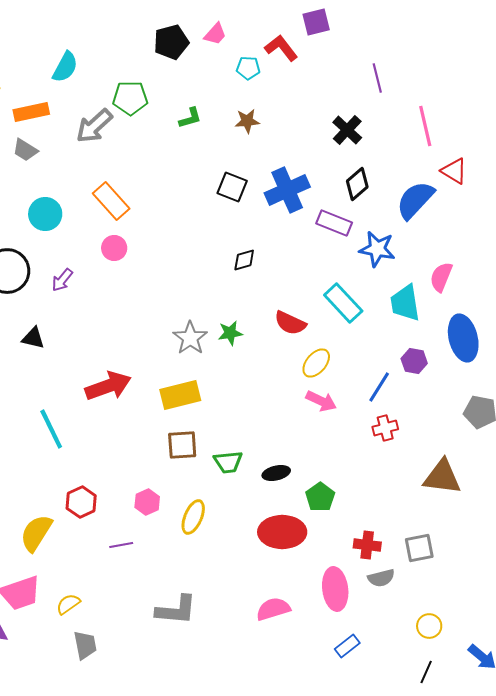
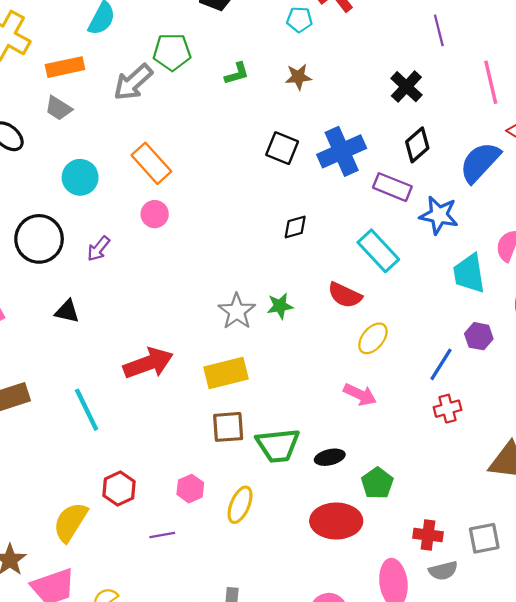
cyan rectangle: (343, 303) -> (378, 251), moved
pink arrow: (321, 401) -> (360, 395), moved
green trapezoid: (228, 462) -> (278, 445), size x1.4

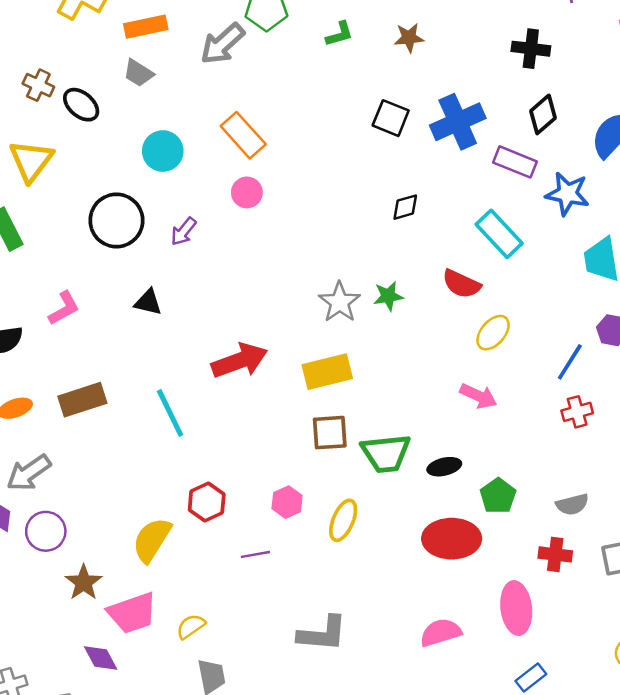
black cross: (406, 87) -> (531, 49), turned -36
gray semicircle: (443, 571) -> (572, 504), moved

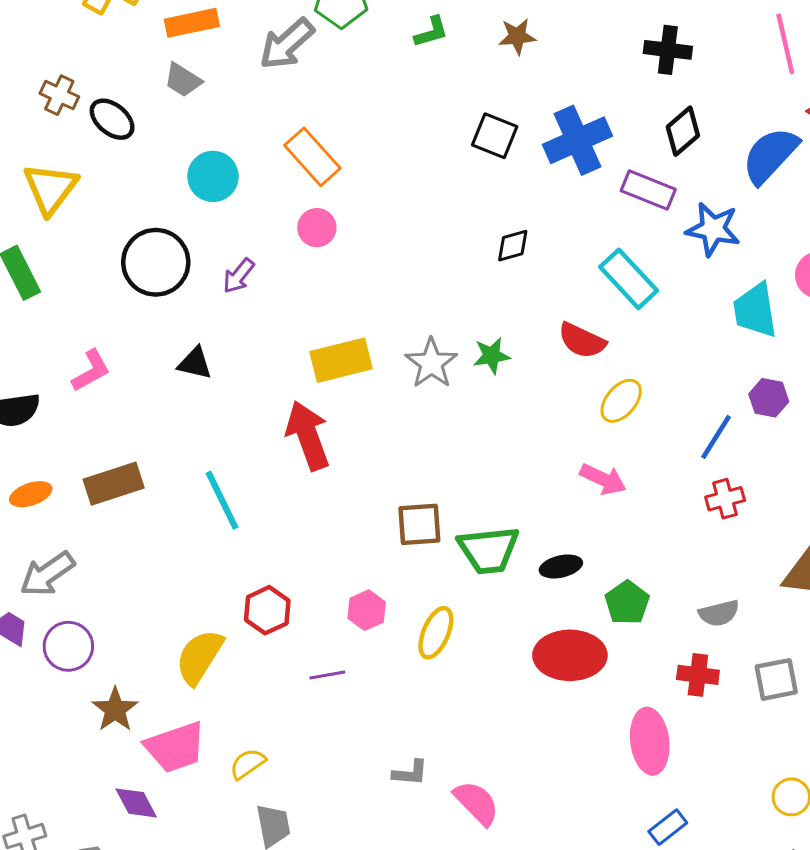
red arrow: (240, 361) -> (308, 435), turned -90
yellow rectangle: (327, 372) -> (341, 360), moved
pink semicircle: (441, 632) -> (477, 803), moved, turned 63
gray L-shape: (322, 634) -> (410, 773), size x0.6

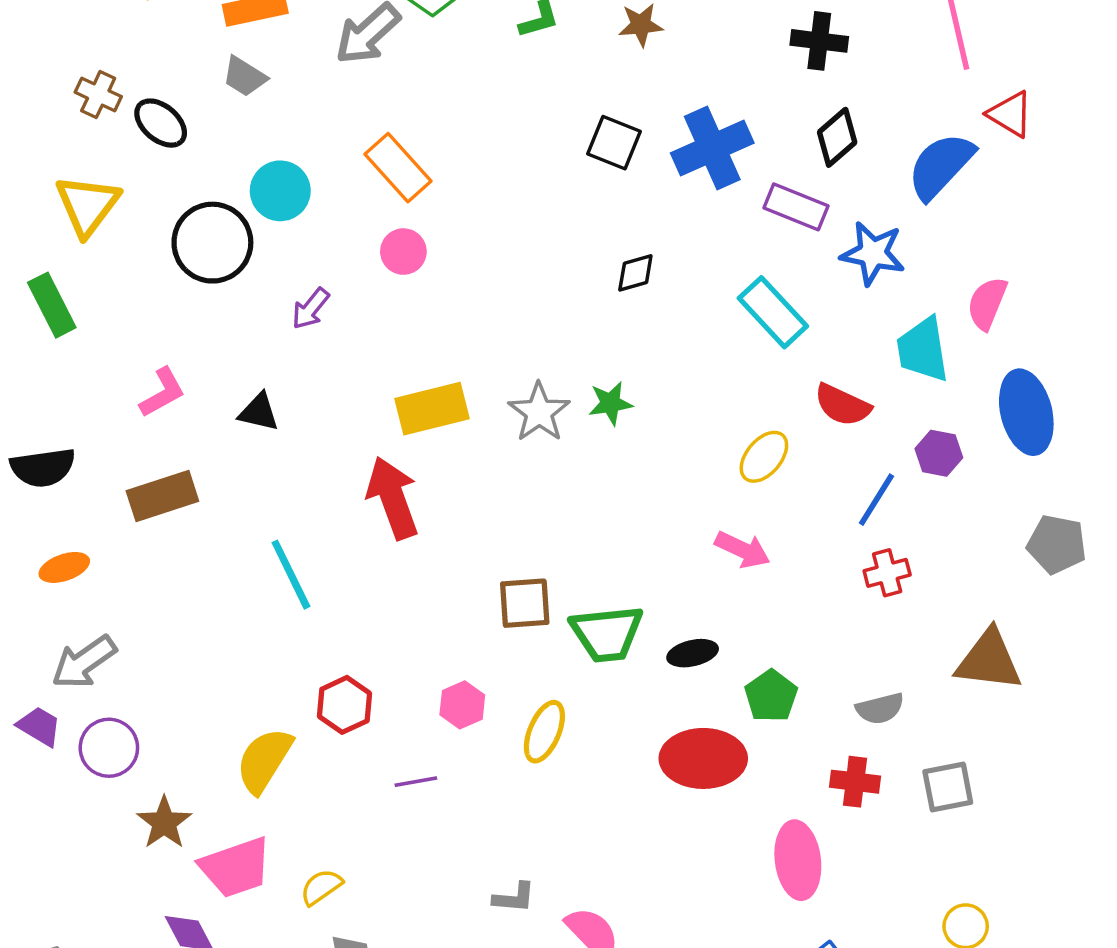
black circle: (156, 262) -> (212, 243), moved
red semicircle: (582, 341) -> (842, 405), moved
pink L-shape: (91, 371) -> (162, 393), moved
brown rectangle: (114, 484) -> (162, 496), moved

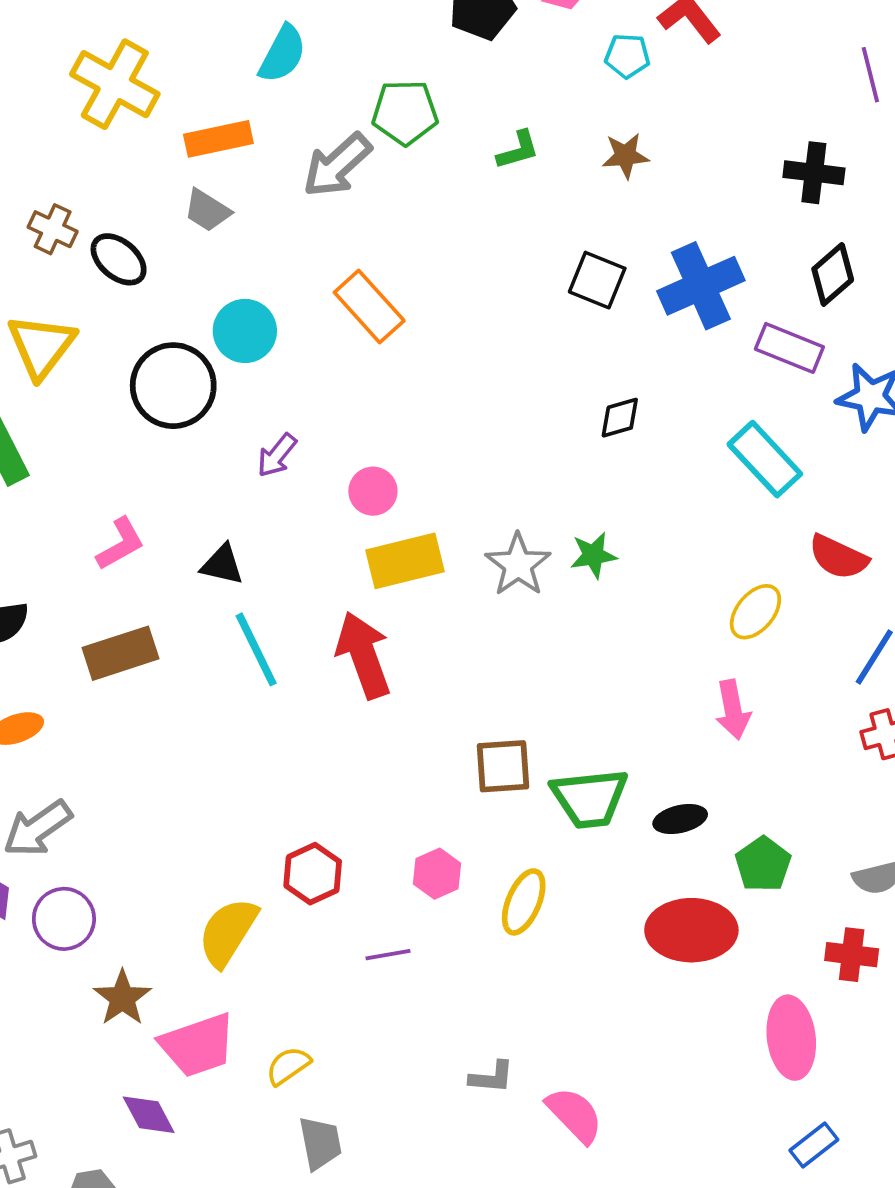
pink circle: (403, 252) -> (373, 491), moved
pink arrow: (743, 550) -> (733, 710), turned 54
cyan line: (291, 575) -> (256, 649), moved

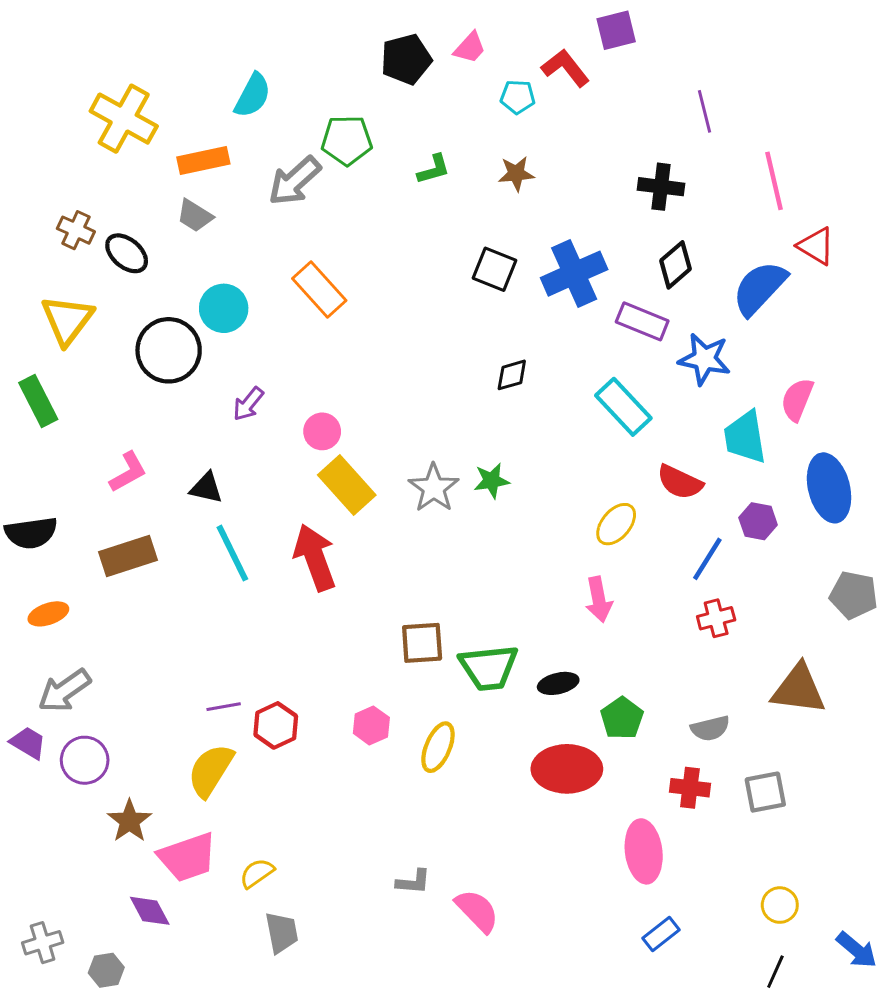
yellow rectangle: (405, 561) -> (347, 485), turned 62
purple line: (388, 955) -> (224, 707), moved

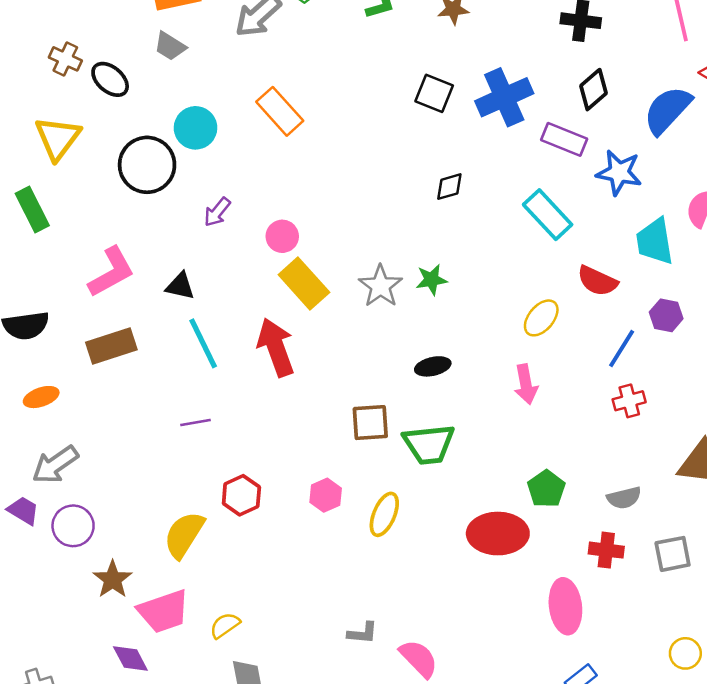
pink L-shape: (128, 472) -> (111, 272), size x1.4
black ellipse: (558, 683) -> (433, 366), moved
purple line: (224, 707) -> (196, 423), moved

